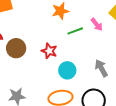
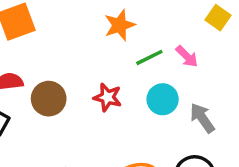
pink arrow: (97, 24) -> (187, 56), moved
cyan circle: (67, 70) -> (163, 99), moved

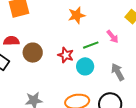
green line: (149, 57) -> (91, 45), moved
cyan circle: (163, 99) -> (85, 66), moved

